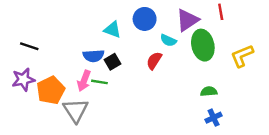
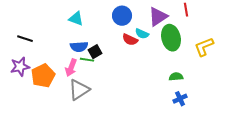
cyan triangle: (113, 30) -> (76, 19), moved
red semicircle: (154, 61) -> (130, 40), moved, turned -98
green line: (99, 82) -> (87, 60), moved
gray triangle: (76, 110) -> (79, 90), moved, turned 30

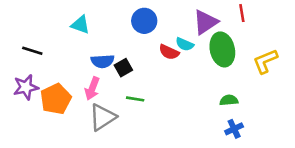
blue circle: (122, 16) -> (144, 21), moved
cyan triangle: (76, 19) -> (80, 25), moved
green line: (87, 60) -> (135, 99), moved

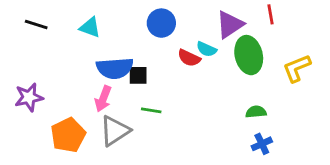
black line: (32, 51) -> (36, 24), moved
blue semicircle: (103, 61) -> (115, 68), size x1.4
black square: (123, 68) -> (138, 75), turned 30
orange pentagon: (56, 99) -> (68, 135), moved

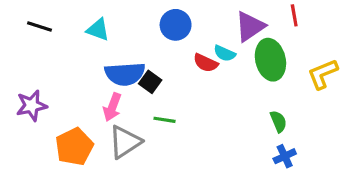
black square: (138, 75) -> (150, 82), turned 36
green semicircle: (256, 112) -> (278, 121), turned 72

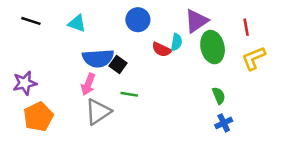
red line: (294, 15) -> (246, 27), moved
cyan semicircle: (225, 53) -> (176, 42), turned -105
orange pentagon: (74, 147) -> (38, 117), moved

